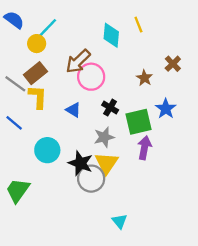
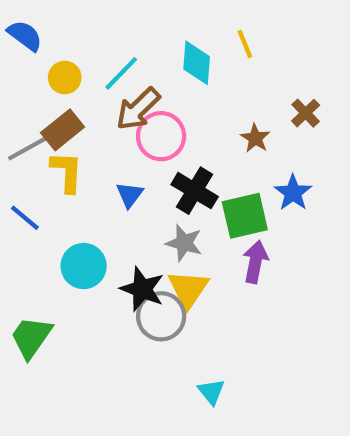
cyan line: (47, 28) -> (121, 73), moved
gray line: (15, 84) -> (27, 149), turned -65
black cross: (110, 108) -> (195, 191), size x1.5
blue triangle: (73, 110) -> (130, 195), turned 35
gray star: (104, 137) -> (184, 243), turned 30

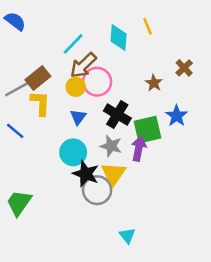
yellow circle: (65, 77) -> (76, 87), moved
purple arrow: (255, 262) -> (139, 149), moved
cyan circle: (84, 266) -> (73, 152), moved

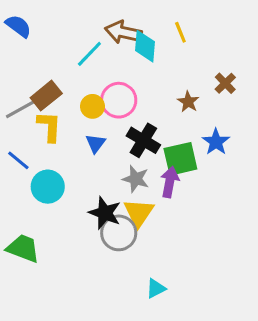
brown arrow: (83, 65) -> (123, 32), moved, turned 56
cyan circle: (73, 152) -> (48, 187), moved
green trapezoid: (19, 203) -> (23, 248), turned 76
cyan triangle: (127, 236) -> (156, 288), turned 42

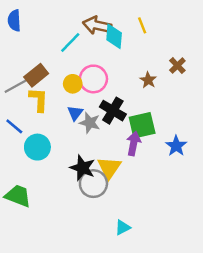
blue semicircle: (18, 26) -> (14, 21), turned -130
blue star: (216, 142) -> (176, 146), moved
gray star: (136, 179) -> (90, 123), moved

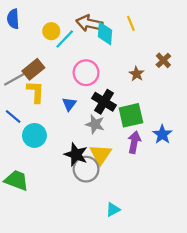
yellow circle: (73, 84) -> (51, 31), moved
gray star: (90, 123) -> (95, 124), moved
purple arrow: (134, 143) -> (134, 142), moved

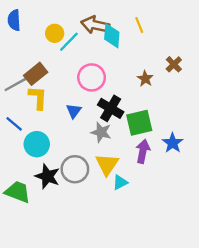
black star: (76, 155) -> (47, 176), moved
gray circle: (86, 169) -> (75, 169), moved
cyan triangle: (113, 209) -> (120, 182), moved

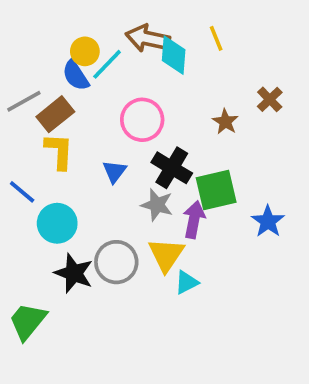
blue semicircle: (14, 20) -> (76, 75), moved, turned -30
gray line: (15, 85) -> (24, 101), moved
purple arrow: (143, 151) -> (194, 220), moved
green trapezoid: (18, 192) -> (28, 321), moved, turned -72

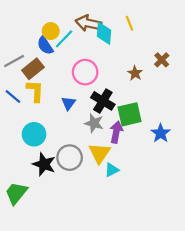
blue line: (22, 192) -> (13, 97), moved

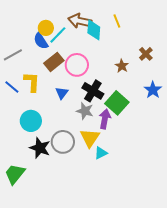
brown rectangle: (33, 69) -> (54, 62), moved
green square: (130, 114) -> (117, 103), turned -35
blue star: (161, 133) -> (153, 90), moved

